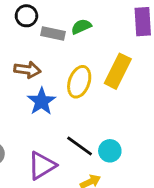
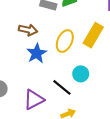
cyan circle: (110, 151) -> (81, 74), moved

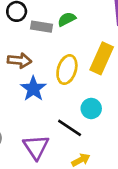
purple triangle: (34, 100) -> (36, 147), turned -30

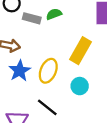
yellow ellipse: (67, 70) -> (48, 71), moved
cyan circle: (91, 108) -> (80, 86), moved

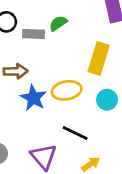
yellow ellipse: (48, 71) -> (67, 90), turned 70

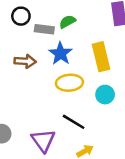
yellow rectangle: (99, 58) -> (101, 57), turned -36
blue star: (33, 98) -> (61, 54), moved

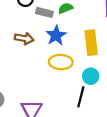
black line: (74, 122) -> (81, 97), moved, turned 66

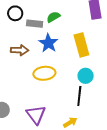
yellow ellipse: (61, 62) -> (44, 73), moved

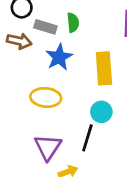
green semicircle: (53, 17) -> (73, 23), turned 104
brown arrow: (20, 50) -> (19, 41), moved
purple triangle: (36, 115) -> (48, 147), moved

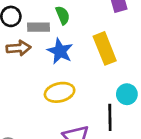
cyan circle: (101, 112) -> (127, 94), moved

